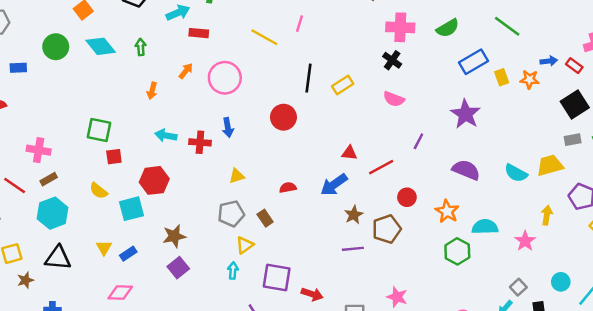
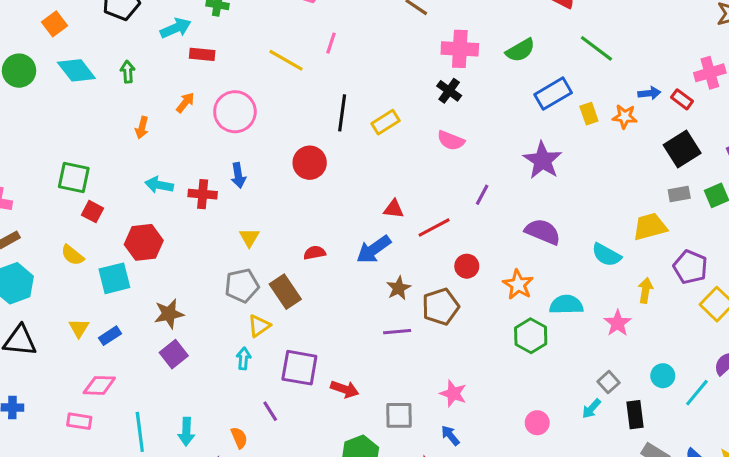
red square: (114, 157) -> (92, 212), turned 35
cyan semicircle: (516, 173) -> (606, 255), moved
yellow triangle: (237, 176) -> (249, 237), turned -42
brown rectangle: (265, 218) -> (285, 292), size x1.5

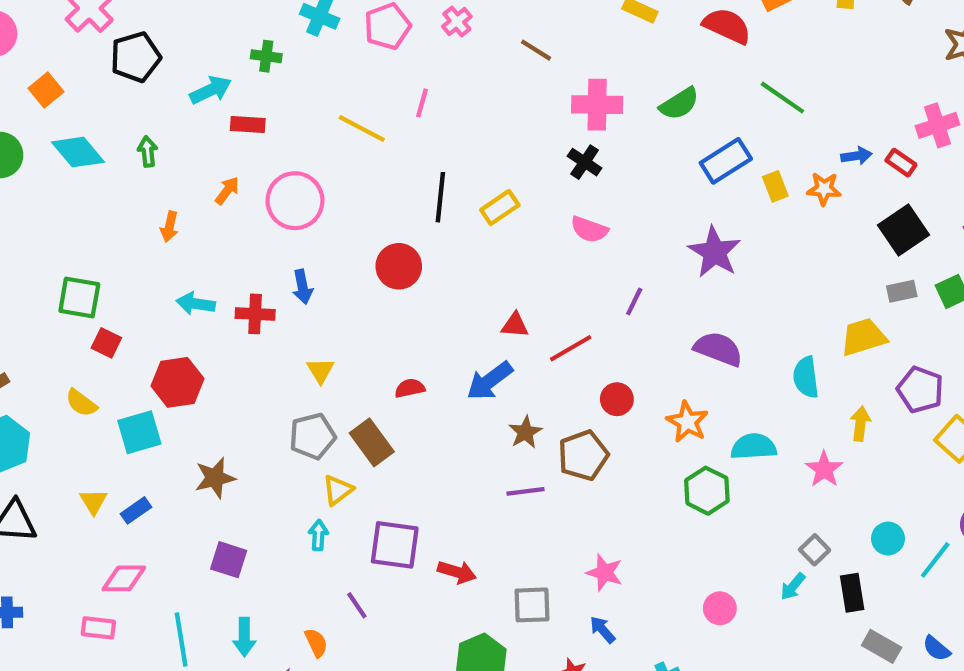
cyan semicircle: (606, 255) -> (806, 377), turned 56
purple square: (174, 354) -> (229, 560), moved, turned -32

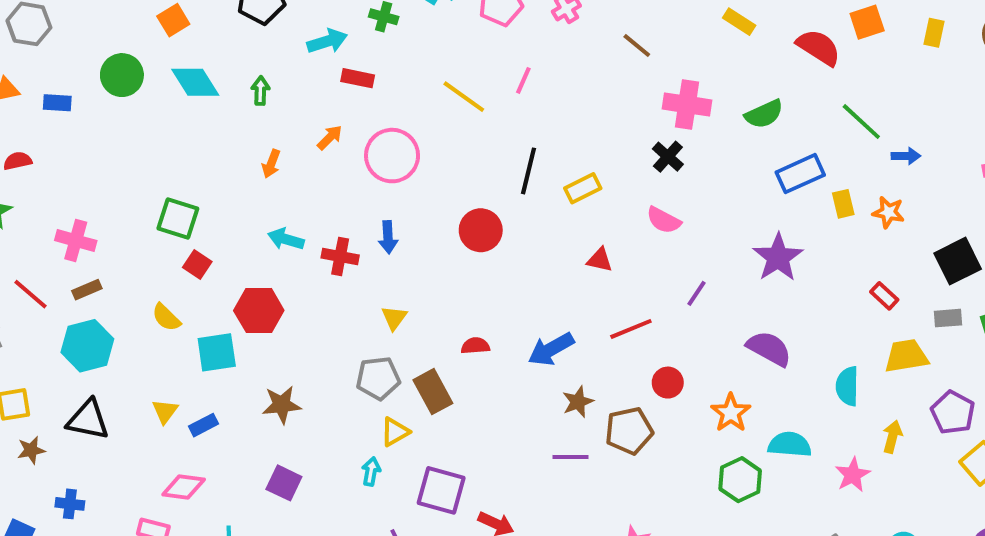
blue arrow: (856, 156) -> (906, 156), moved
red rectangle: (901, 163) -> (884, 296), moved
red triangle: (515, 325) -> (600, 260), moved

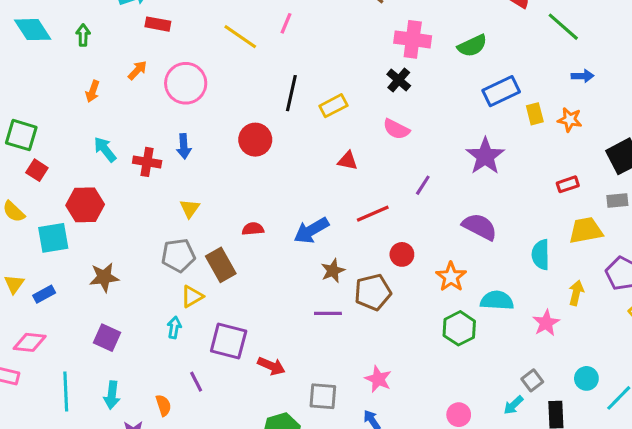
green line: (861, 122) -> (563, 27), moved
cyan arrow: (286, 239) -> (105, 149), turned 36
red rectangle: (884, 296) -> (568, 184), turned -60

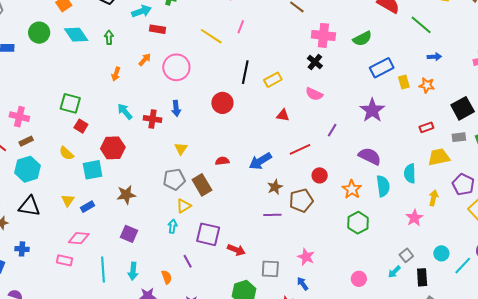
cyan semicircle: (497, 300) -> (383, 186), moved, turned 80

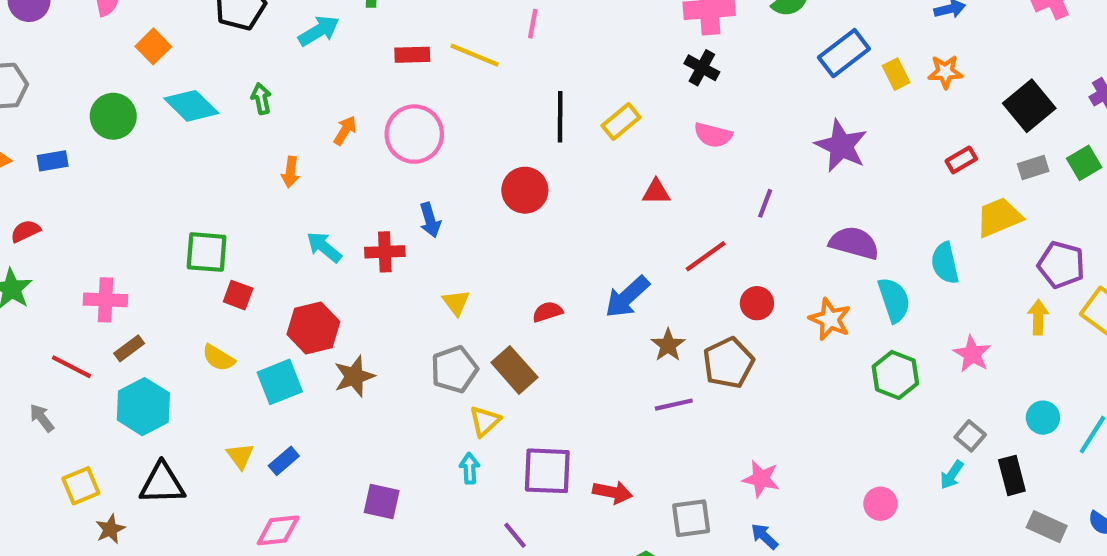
red rectangle: (157, 29) -> (412, 55), moved
brown star: (126, 195) -> (354, 376), moved
yellow arrow: (434, 198) -> (1038, 317), moved
green hexagon: (358, 223) -> (895, 375), moved

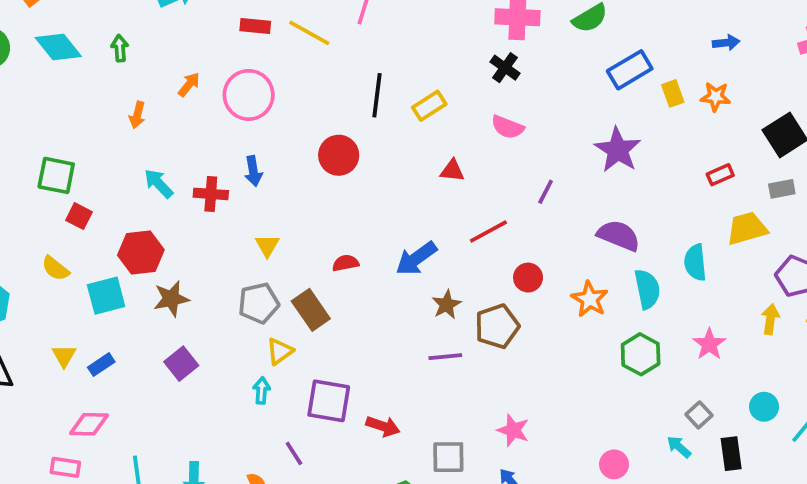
cyan arrow: (952, 475) -> (679, 447), turned 90
purple square: (382, 502) -> (181, 364), moved, turned 32

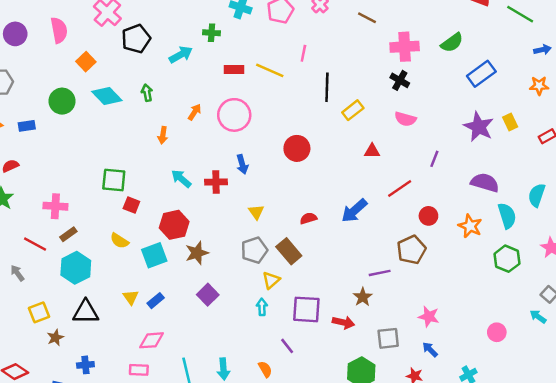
yellow rectangle: (673, 93) -> (510, 122), moved
black line: (377, 95) -> (327, 87), moved
cyan semicircle: (695, 262) -> (537, 195), turned 30
brown star: (447, 305) -> (363, 297), moved

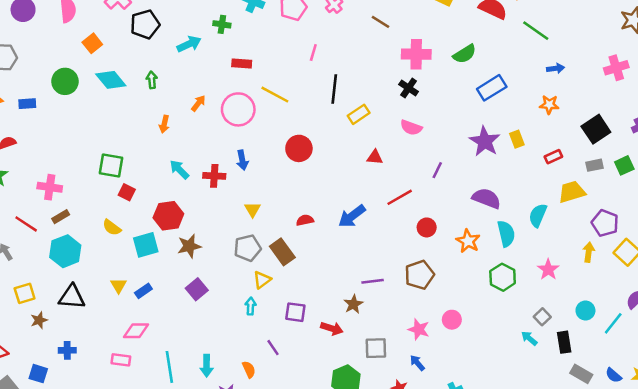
yellow line: (270, 70) -> (275, 95), moved
brown pentagon: (411, 250) -> (419, 275), moved
purple square: (306, 309) -> (295, 312), size x0.7
pink circle: (497, 332) -> (452, 320), moved

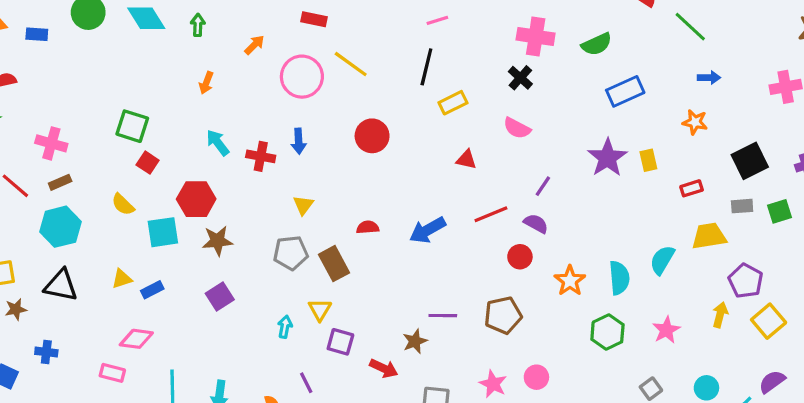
pink line: (313, 52) -> (437, 20), moved, turned 49
orange arrow: (198, 103) -> (254, 45), moved
purple semicircle: (486, 198) -> (536, 223), moved, size x0.7
yellow triangle: (262, 280) -> (320, 310), moved, turned -30
yellow triangle: (119, 286) -> (122, 279), turned 35

